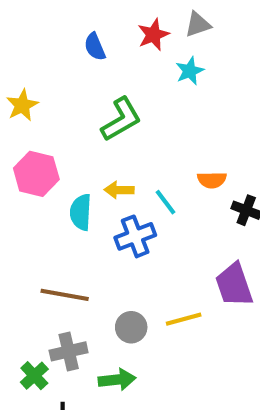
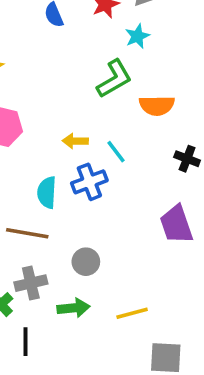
green L-shape: (121, 119) -> (114, 79), moved
orange semicircle: (212, 180) -> (157, 105), moved, size x1.4
cyan semicircle: (81, 212) -> (47, 192), moved
yellow line: (184, 319) -> (132, 313), moved

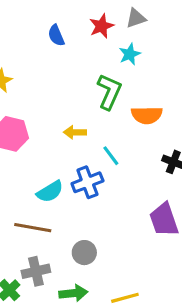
green L-shape: (114, 79) -> (109, 92), turned -36
yellow arrow: (75, 141) -> (75, 132), moved
cyan semicircle: (47, 192) -> (50, 192), turned -124

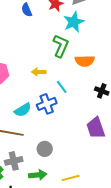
cyan star: (130, 54) -> (74, 22), size x1.5

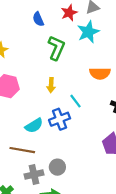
green L-shape: (61, 46) -> (56, 48), moved
yellow arrow: (39, 72) -> (51, 85), turned -88
gray cross: (14, 161) -> (34, 175), moved

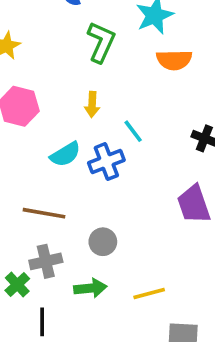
orange semicircle: (100, 73) -> (174, 60), moved
cyan semicircle: (34, 126) -> (65, 154), moved
gray cross: (34, 175) -> (46, 261), moved

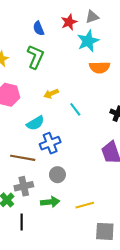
green L-shape: (101, 42) -> (35, 57), moved
yellow arrow: (92, 104) -> (51, 94), turned 64
blue cross: (106, 162) -> (50, 143), moved

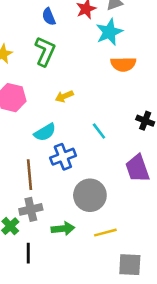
cyan line: (75, 109) -> (99, 131), moved
brown line: (23, 158) -> (30, 175), turned 75
gray circle: (57, 175) -> (90, 195), moved, size x1.6

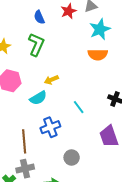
cyan star: (109, 32) -> (100, 29), moved
cyan semicircle: (45, 132) -> (38, 98), moved
gray circle: (90, 195) -> (72, 157), size x0.6

